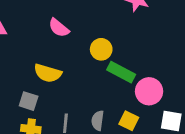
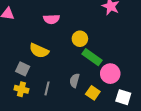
pink semicircle: (59, 28) -> (51, 19), turned -49
gray semicircle: (98, 120) -> (74, 80), moved

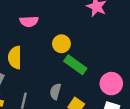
yellow semicircle: (39, 51) -> (15, 57), turned 66
pink circle: (110, 74) -> (111, 84), moved

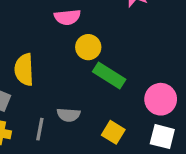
pink semicircle: (29, 21) -> (67, 17), moved
gray semicircle: (55, 91) -> (69, 115), moved, turned -98

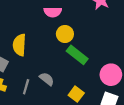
gray semicircle: (69, 115) -> (47, 79), turned -152

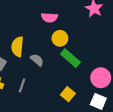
gray semicircle: (47, 79) -> (37, 60), moved

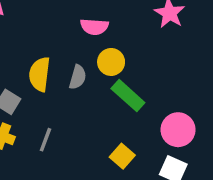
gray semicircle: (37, 60) -> (78, 77), moved, turned 64

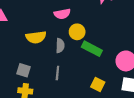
yellow semicircle: (40, 74) -> (36, 37), moved, turned -90
gray line: (45, 140) -> (57, 73), moved

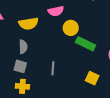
yellow semicircle: (36, 37) -> (28, 24), moved
gray semicircle: (60, 46) -> (23, 47), moved

